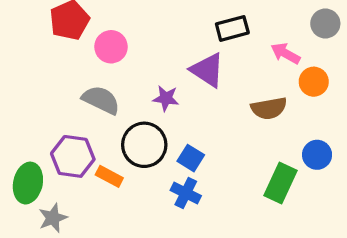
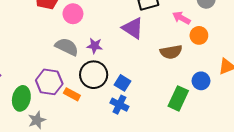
purple star: (166, 98) -> (95, 46), moved

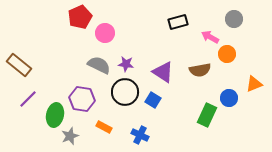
purple triangle: (133, 28) -> (163, 72), moved
orange rectangle: (72, 94) -> (104, 127), moved
blue cross: (119, 105) -> (140, 135), moved

